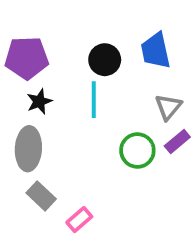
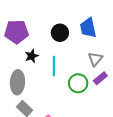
cyan line: (94, 100) -> (54, 66), moved
black star: (39, 101) -> (32, 56), moved

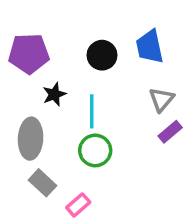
green circle: (78, 83) -> (95, 150), moved

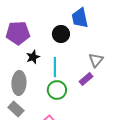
blue trapezoid: (150, 47) -> (80, 18), moved
purple rectangle: (170, 132) -> (86, 79), moved
gray rectangle: (42, 183) -> (16, 109), moved

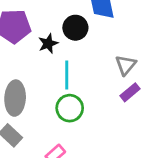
black star: (33, 57) -> (48, 43), moved
purple rectangle: (86, 79) -> (130, 92), moved

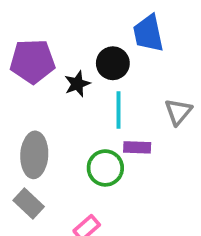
cyan line: (67, 75) -> (118, 110), moved
purple rectangle: (130, 92) -> (137, 147), moved, turned 42

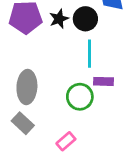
black star: (77, 84) -> (59, 19), moved

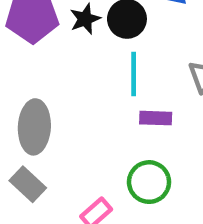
green circle: (80, 97) -> (149, 182), moved

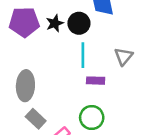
gray rectangle: (28, 184) -> (36, 119), moved

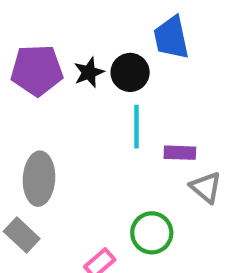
gray triangle: (124, 56) -> (206, 187), moved, turned -30
purple rectangle: (96, 81) -> (180, 153), moved
gray rectangle: (36, 119) -> (22, 235), moved

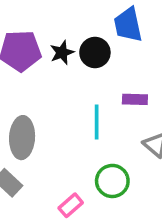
cyan line: (137, 127) -> (97, 122), moved
purple rectangle: (180, 153) -> (135, 99), moved

